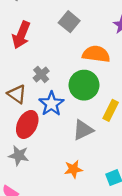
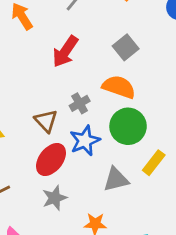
orange semicircle: (96, 54) -> (119, 87), moved
gray star: (19, 155) -> (55, 198), moved, turned 30

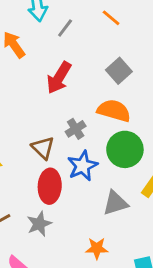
red ellipse: (51, 160) -> (50, 186), turned -32
gray star: (55, 198) -> (39, 224), moved

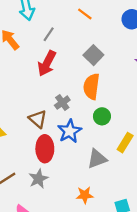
gray line: (65, 28) -> (49, 34), moved
orange semicircle: (114, 111) -> (91, 86), turned -95
green circle: (125, 149) -> (102, 116), size x0.6

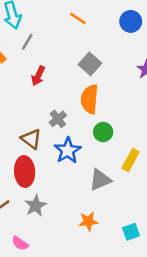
gray line: (49, 34) -> (27, 42), moved
red arrow: (47, 63) -> (38, 76), size x0.7
red ellipse: (45, 149) -> (25, 172), moved

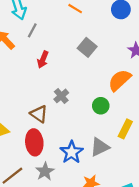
orange semicircle: (90, 99) -> (120, 80), moved, turned 45
blue star: (68, 151) -> (72, 152), moved

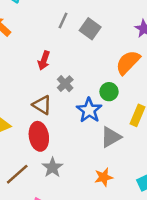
gray line: (32, 30) -> (63, 20), moved
red arrow: (43, 59) -> (44, 60), moved
blue star: (72, 152) -> (89, 110), moved

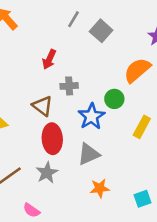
gray cross: (65, 84) -> (69, 86), turned 35
red ellipse: (39, 136) -> (52, 139), moved
gray triangle: (111, 137) -> (89, 154), moved

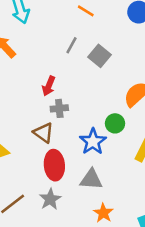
gray cross: (69, 86) -> (59, 108), moved
gray triangle: (89, 154) -> (91, 179), turned 30
orange star: (100, 188) -> (103, 213), turned -30

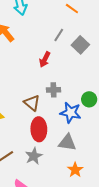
red arrow: (49, 86) -> (45, 59), moved
gray cross: (59, 108) -> (54, 90), moved
blue star: (93, 142) -> (71, 113), turned -30

